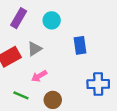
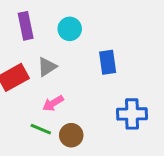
purple rectangle: (19, 18) -> (26, 26), turned -42
green line: (21, 95) -> (41, 129), moved

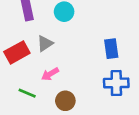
blue rectangle: (108, 62) -> (111, 49), moved
green line: (41, 129) -> (27, 93), moved

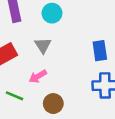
gray triangle: (45, 43) -> (43, 45), moved, turned -30

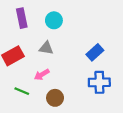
gray triangle: (43, 45) -> (46, 48), turned -48
blue rectangle: (100, 51) -> (95, 52), turned 56

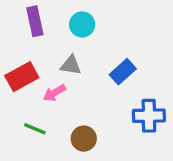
blue rectangle: (95, 52) -> (123, 72), moved
pink arrow: (42, 75) -> (54, 93), moved

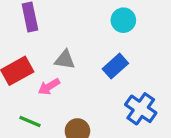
cyan circle: (82, 24) -> (123, 20), moved
blue cross: (149, 116) -> (141, 109), turned 36

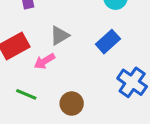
gray triangle: (65, 60) -> (60, 35), turned -40

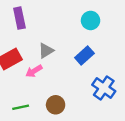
green line: (26, 94) -> (21, 107), moved, turned -35

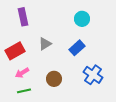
pink arrow: (34, 71) -> (22, 73), moved
brown circle: (56, 105) -> (54, 79), moved

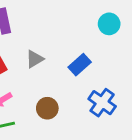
cyan circle: (82, 19) -> (109, 24), moved

